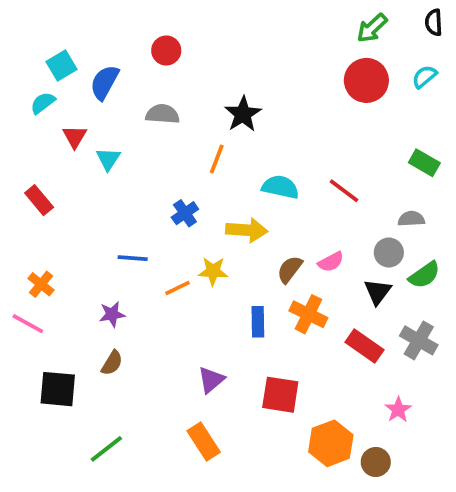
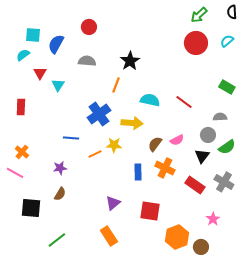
cyan square: (61, 65) -> (33, 35), turned 35
red rectangle: (39, 200) -> (21, 107), turned 42
blue cross: (185, 213) -> (99, 114), size x1.6

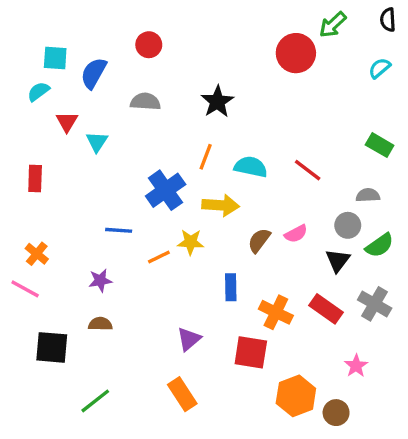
red circle: (196, 43) -> (296, 53), moved
orange line: (116, 85) -> (206, 157), moved
orange cross: (165, 168) -> (276, 312), moved
brown semicircle: (60, 194) -> (100, 324), turned -120

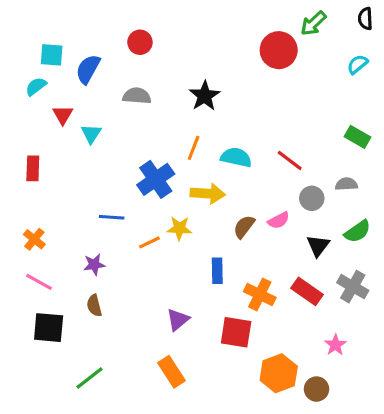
gray circle: (348, 225) -> (312, 198), moved
pink line: (25, 289) -> (39, 282), moved
brown semicircle: (100, 324) -> (94, 305), turned -105

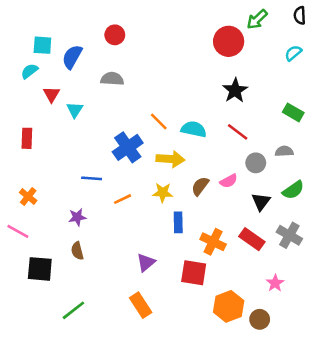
black star: (205, 96) -> (235, 90), moved
orange line: (194, 148) -> (159, 121), turned -66
yellow star: (179, 228) -> (163, 193), moved
pink line: (39, 282) -> (18, 231), moved

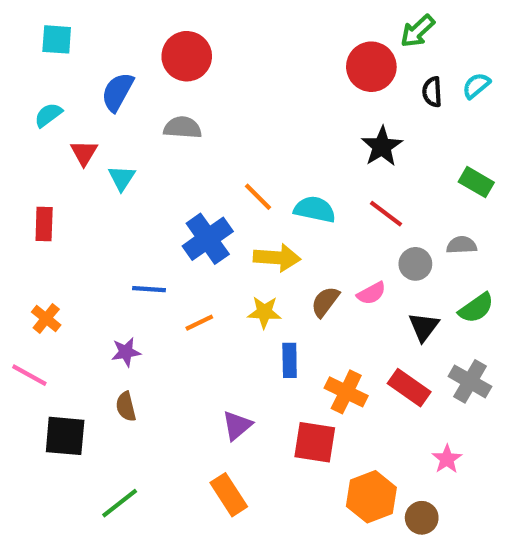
black semicircle: (300, 15) -> (432, 92), moved
red circle: (115, 35) -> (187, 56), size x1.5
cyan square: (42, 45) -> (57, 39), moved

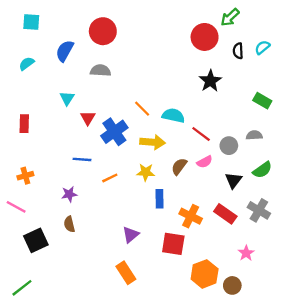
red triangle: (84, 153) -> (88, 118), moved
red line: (386, 214) -> (201, 134), moved
orange cross: (46, 318) -> (25, 176), turned 35
black square: (65, 436) -> (36, 240), turned -30
green line: (120, 503) -> (22, 288), moved

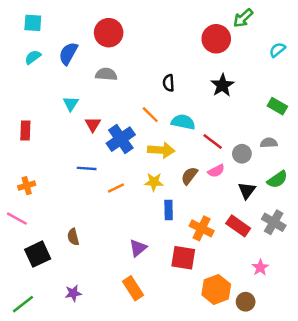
black semicircle: (238, 51) -> (169, 83), moved
cyan semicircle: (27, 64) -> (33, 57), moved
purple star: (69, 194) -> (73, 293), moved

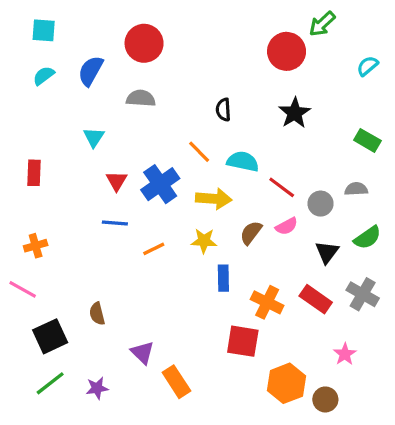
red triangle: (93, 124) -> (117, 181), moved
purple triangle: (138, 248) -> (142, 353), moved, turned -36
green line: (23, 304) -> (50, 383), moved

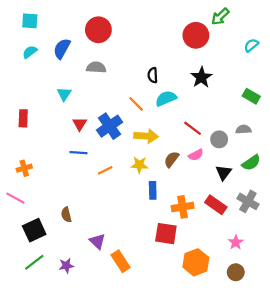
cyan semicircle: (243, 161) -> (166, 98), moved, turned -35
orange cross: (267, 302) -> (183, 207), turned -35
brown circle: (325, 399) -> (236, 272), moved

